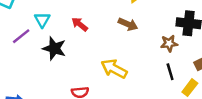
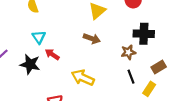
cyan triangle: (42, 20) -> (39, 37), moved
red arrow: (80, 24) -> (52, 54), moved

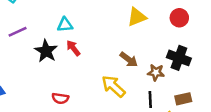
cyan triangle: (39, 37) -> (65, 25), turned 40
brown arrow: (92, 39) -> (129, 60), moved
yellow arrow: (83, 78) -> (113, 86), moved

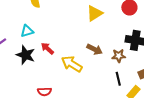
cyan triangle: (65, 25) -> (27, 31), moved
yellow arrow: (113, 86) -> (72, 64), moved

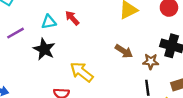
red arrow: (47, 48) -> (72, 18), moved
yellow arrow: (72, 64) -> (82, 72), moved

